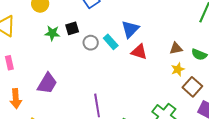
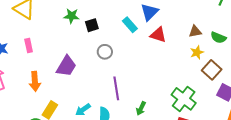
black square: (72, 28) -> (92, 25), moved
gray circle: (91, 43) -> (105, 52), moved

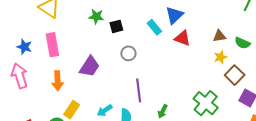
pink rectangle: (29, 46) -> (52, 45), size x1.6

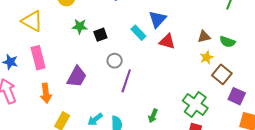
purple line: (139, 90) -> (126, 81), moved, turned 30

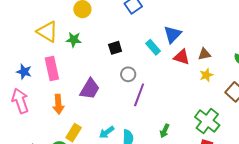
green star: (80, 26) -> (74, 40), moved
brown triangle: (204, 37) -> (204, 54), moved
yellow star: (207, 57) -> (206, 75), moved

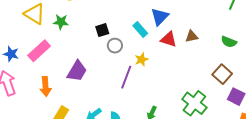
pink rectangle: (52, 68) -> (39, 51), turned 60
gray circle: (128, 74) -> (115, 46), moved
yellow star: (206, 75) -> (142, 59), moved

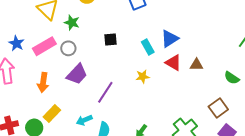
gray circle: (115, 46) -> (68, 48), moved
purple line: (126, 77) -> (105, 92), moved

